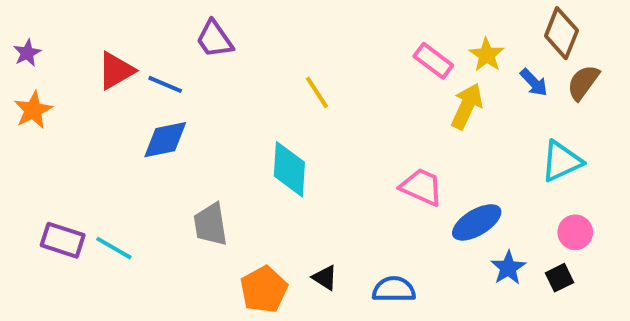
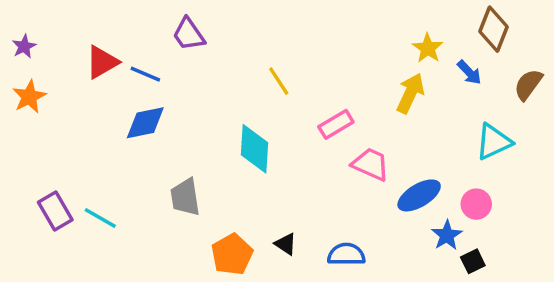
pink rectangle: (433, 61) -> (336, 124), moved, turned -68
brown semicircle: (583, 82) -> (528, 85), moved
pink circle: (575, 232) -> (476, 204), moved
purple rectangle: (63, 240) -> (55, 211), turned 42
black square: (559, 278) -> (473, 261), moved

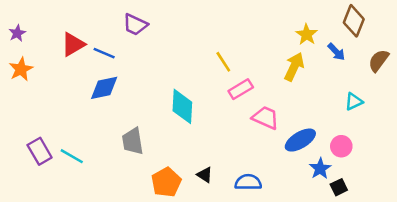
purple trapezoid: (189, 34) -> (135, 25), turned -30
yellow line: (279, 81) -> (223, 62), moved
cyan triangle: (494, 142) -> (354, 102), size x0.7

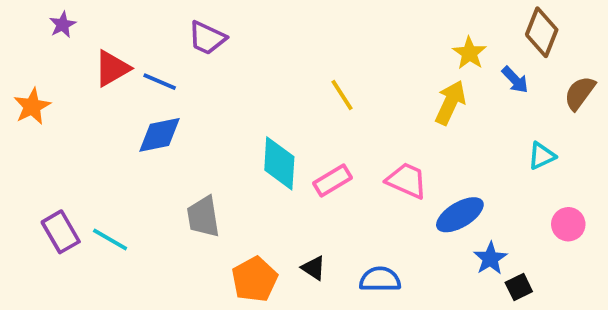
purple star: (17, 33) -> (63, 25), moved
pink rectangle: (241, 89) -> (333, 181), moved
pink circle: (341, 146) -> (568, 224), moved

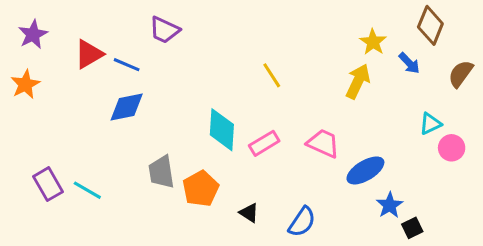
purple star: (63, 25) -> (33, 34), moved, size x1.4
pink circle: (568, 224) -> (452, 148), moved
orange pentagon: (255, 279) -> (201, 189), moved
blue semicircle: (380, 279) -> (302, 222), turned 124

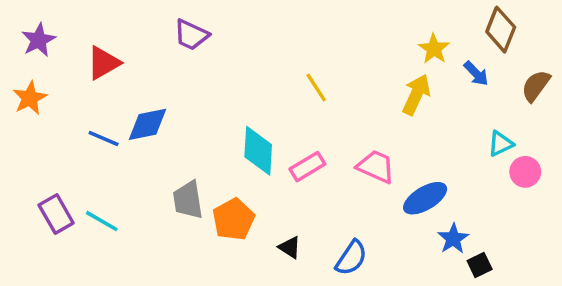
blue line: (127, 65) -> (104, 138), moved

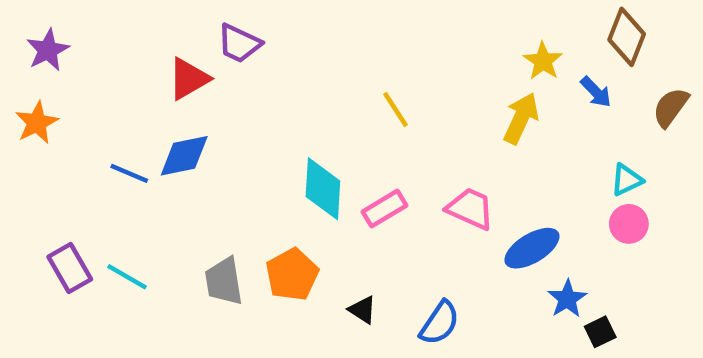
red triangle: (104, 63) -> (189, 79), moved
pink circle: (525, 172) -> (629, 224), moved
gray trapezoid: (188, 200) -> (224, 281), moved

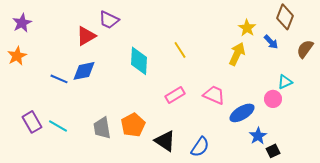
cyan diamond: (323, 189) -> (139, 61), moved
pink circle: (629, 224) -> (273, 99), moved
black triangle: (363, 310) -> (165, 141), size x1.6

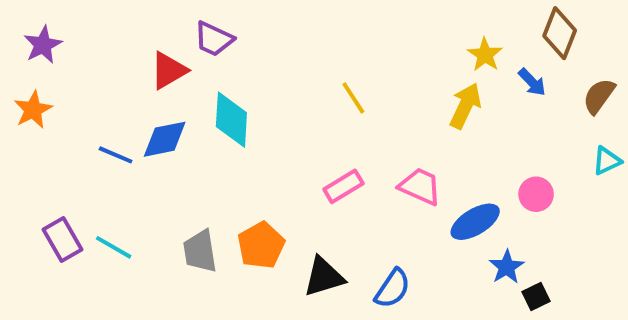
cyan diamond: (139, 61) -> (231, 120), moved
cyan triangle: (285, 82) -> (607, 161), moved
black triangle: (165, 141) -> (324, 277), turned -50

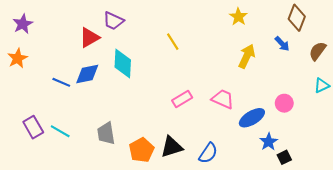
yellow star: (485, 55) -> (238, 17), moved
yellow line: (353, 98) -> (173, 42), moved
orange pentagon: (261, 245) -> (141, 150), moved

